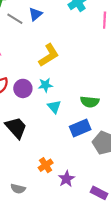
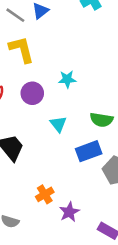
yellow L-shape: (49, 55) -> (22, 50), moved, turned -75
cyan star: (45, 85) -> (67, 79), moved
purple circle: (23, 88) -> (32, 93), moved

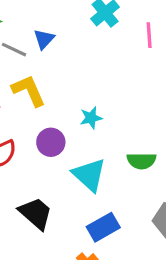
cyan triangle: (58, 124) -> (89, 175), size x1.6
blue rectangle: (89, 151) -> (103, 227), moved

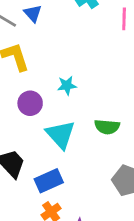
blue triangle: (44, 39) -> (33, 13), turned -30
blue rectangle: (103, 227) -> (49, 181), moved

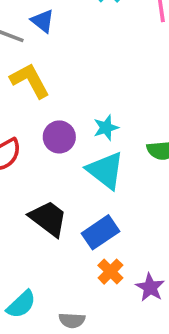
cyan star: (67, 85) -> (106, 128), moved

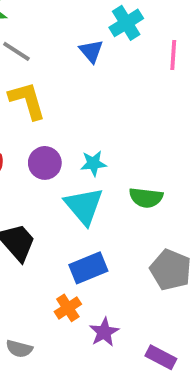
blue triangle: (43, 21) -> (91, 51), moved
blue rectangle: (101, 232) -> (88, 268), moved

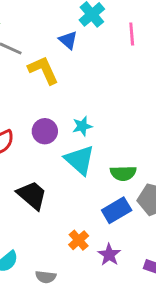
yellow L-shape: (27, 100) -> (43, 70), moved
green semicircle: (146, 198) -> (123, 173), moved
blue rectangle: (88, 268) -> (117, 210), moved

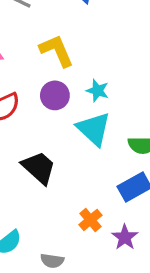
yellow L-shape: (43, 70) -> (57, 51), moved
cyan star: (82, 126) -> (97, 91), turned 30

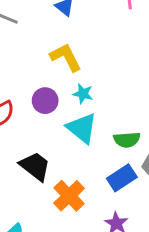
yellow L-shape: (57, 51) -> (66, 57), moved
orange cross: (90, 220) -> (69, 196), moved, size x1.5

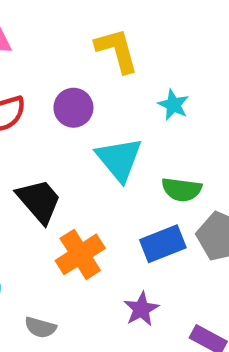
cyan star: (83, 94) -> (173, 105), moved

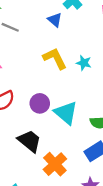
cyan star: (173, 105) -> (84, 63), moved
purple circle: (73, 108) -> (40, 103), moved

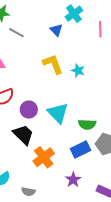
purple circle: (40, 103) -> (29, 110), moved

